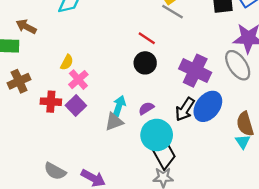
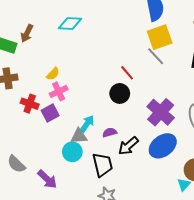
brown arrow: (26, 27) -> (27, 33), turned -108
black arrow: (185, 109) -> (128, 146), moved
cyan circle: (157, 135) -> (72, 152), moved, size x0.7
black trapezoid: (164, 155) -> (103, 165), moved

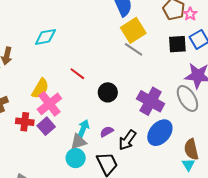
red line: (127, 73) -> (77, 74), moved
yellow semicircle: (53, 74) -> (40, 88), size x1.5
pink cross: (59, 91) -> (49, 104), size x1.4

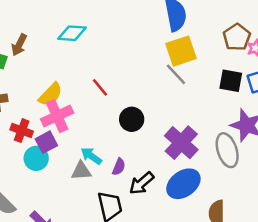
cyan arrow: (83, 128) -> (91, 156), turned -90
purple semicircle: (107, 132) -> (119, 167), turned 128
cyan circle: (76, 158) -> (36, 158), moved

